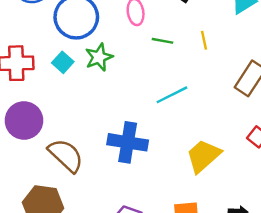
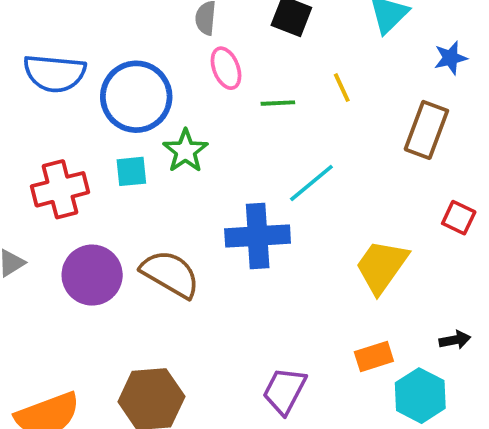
cyan square: (63, 62) -> (131, 171), turned -35
blue cross: (128, 142) -> (258, 236), moved
brown semicircle: (66, 155) -> (170, 274), moved

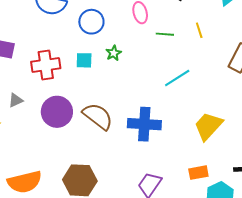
blue circle: (136, 97) -> (91, 22), size x0.7
green star: (185, 151) -> (114, 53), size x0.7
blue cross: (258, 236) -> (144, 124), moved

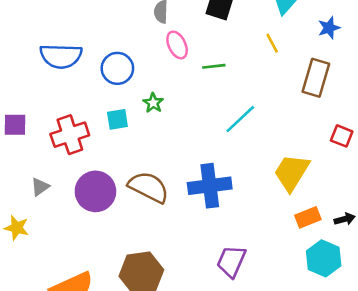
yellow line: (199, 30) -> (272, 43), moved
orange rectangle: (198, 173) -> (308, 217), moved

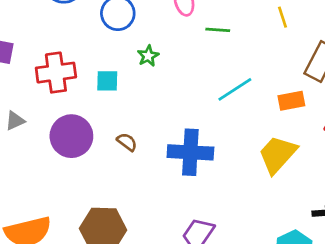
cyan square: (117, 119) -> (107, 81), moved
brown semicircle: (148, 187) -> (127, 142), size x0.5
orange rectangle: (308, 217) -> (291, 101), moved

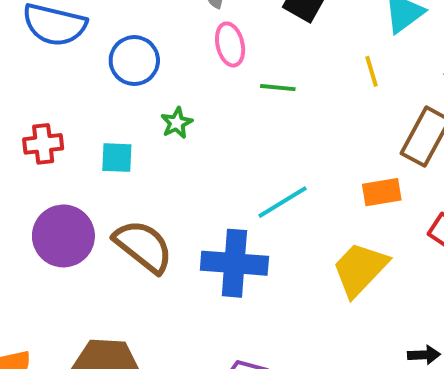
red cross: (56, 73) -> (43, 144), size x0.7
cyan line: (235, 89) -> (283, 202), moved
brown semicircle: (127, 142) -> (143, 246), size x2.0

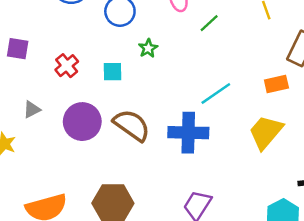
green line: (278, 88) -> (209, 23), turned -45
red cross: (43, 144) -> (67, 66), turned -30

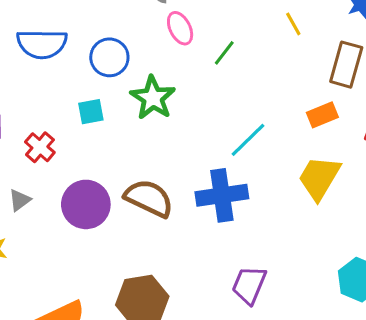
green star: (148, 48) -> (153, 98), size x1.8
red cross: (67, 66) -> (40, 147), moved
cyan square: (112, 72) -> (91, 112), moved

